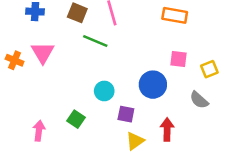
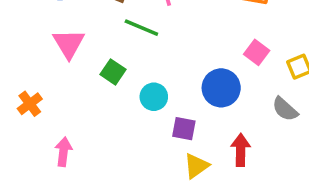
pink square: (179, 59) -> (257, 52), turned 30
orange cross: (15, 60) -> (30, 104), moved, turned 30
green square: (76, 119) -> (113, 72), moved

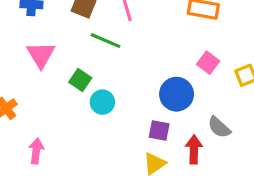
cyan circle: (154, 97) -> (102, 102), moved
gray semicircle: (285, 109) -> (219, 127), moved
purple square: (184, 129) -> (159, 130), moved

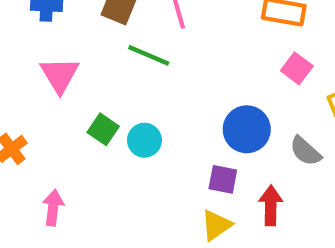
pink square: (208, 63) -> (297, 68), moved
green square: (80, 80) -> (103, 129), moved
gray semicircle: (219, 127) -> (305, 151), moved

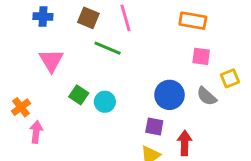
pink square: (297, 68) -> (201, 56), turned -30
gray semicircle: (305, 151) -> (207, 96), moved
pink arrow: (53, 208) -> (36, 132), moved

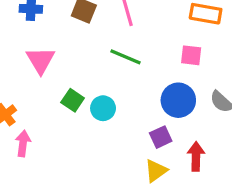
green line: (108, 48) -> (125, 57), moved
pink square: (201, 56) -> (191, 55), moved
purple square: (154, 126) -> (161, 137), turned -36

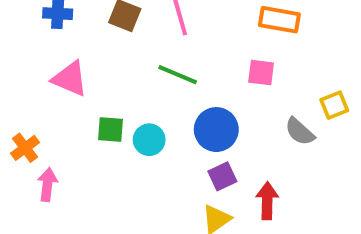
pink triangle: (41, 60) -> (70, 79), turned -36
green square: (73, 100) -> (110, 130), turned -30
blue circle: (178, 100) -> (216, 130), moved

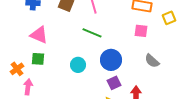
pink square: (261, 73) -> (141, 31), moved
yellow square: (334, 105) -> (169, 18), moved
green square: (110, 130) -> (38, 59), moved

